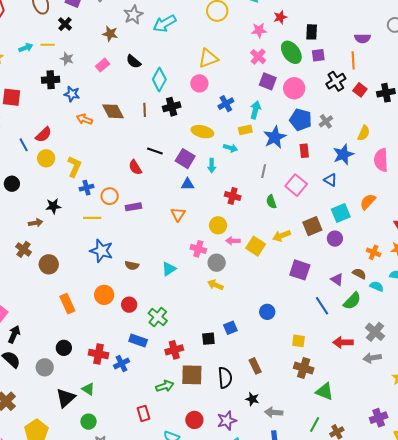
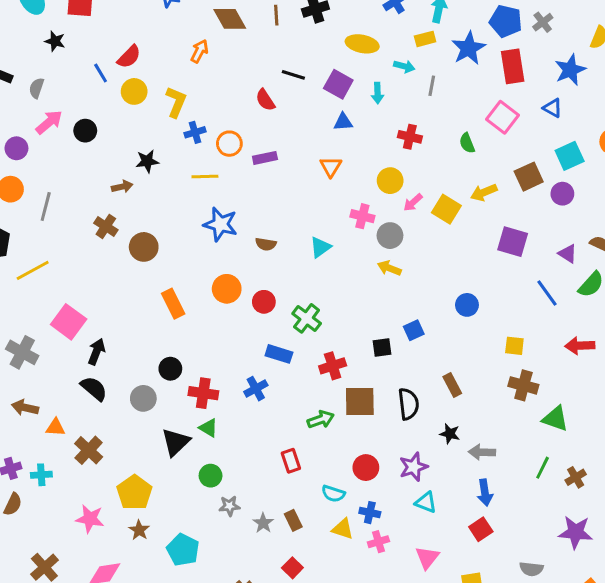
orange arrow: (84, 119) -> (199, 51), moved, turned 98
red rectangle: (304, 151) -> (513, 66), size x1.6
gray line: (264, 171) -> (432, 86), moved
pink arrow: (233, 241) -> (413, 202), turned -40
red cross: (98, 354) -> (203, 393), moved

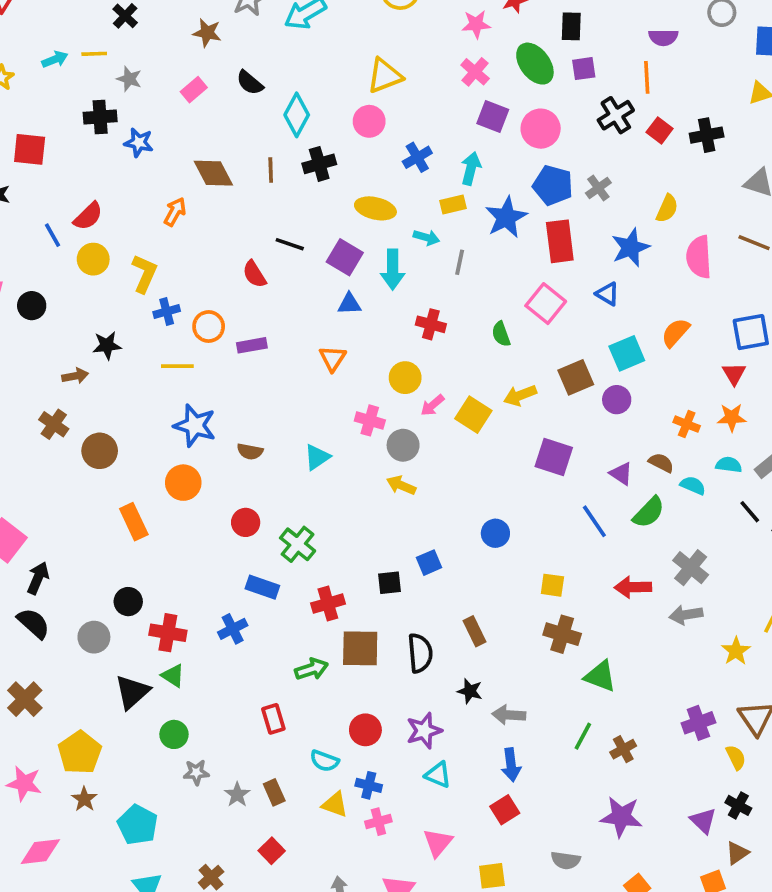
cyan arrow: (377, 93) -> (393, 269), size x1.5
orange circle: (227, 289) -> (183, 483), moved

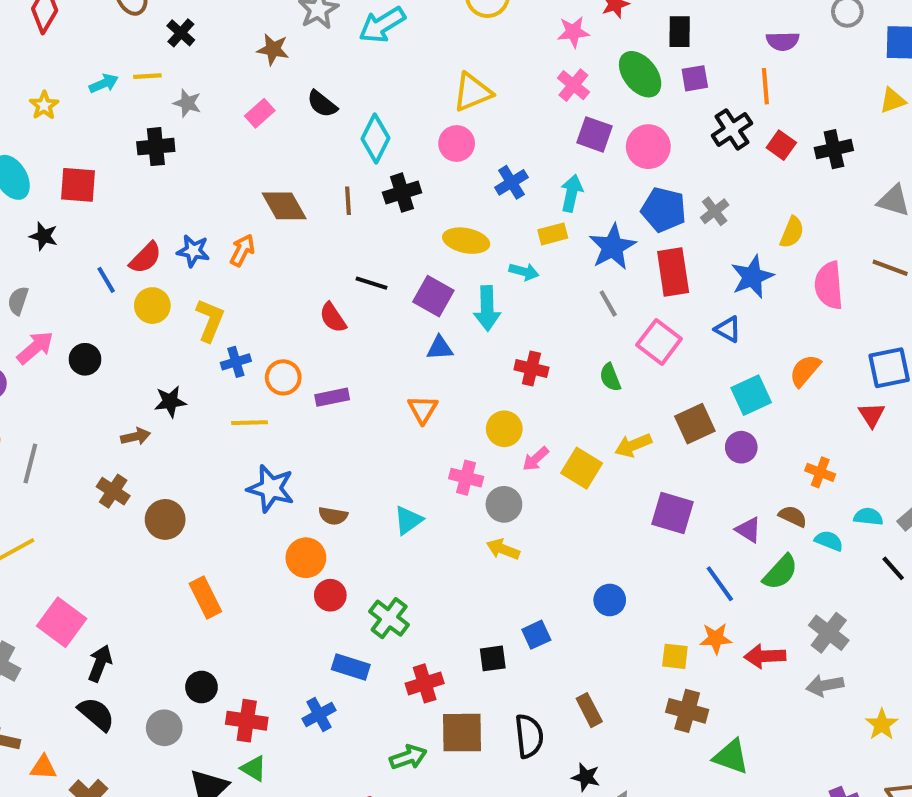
blue star: (139, 143) -> (193, 251), moved
gray line: (460, 262) -> (608, 304), moved, turned -40
orange star: (732, 417) -> (716, 638), moved
orange circle: (183, 483) -> (306, 558), moved

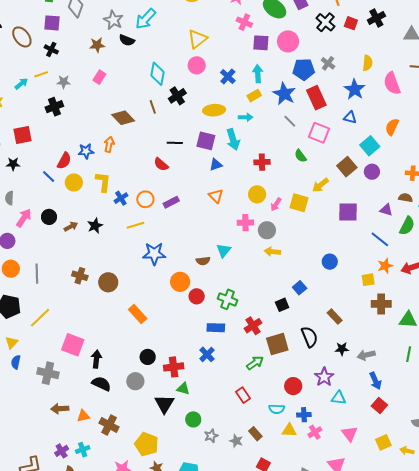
black semicircle: (322, 104) -> (127, 40), moved
brown arrow: (136, 436) -> (71, 227), moved
brown semicircle: (333, 516) -> (203, 261), moved

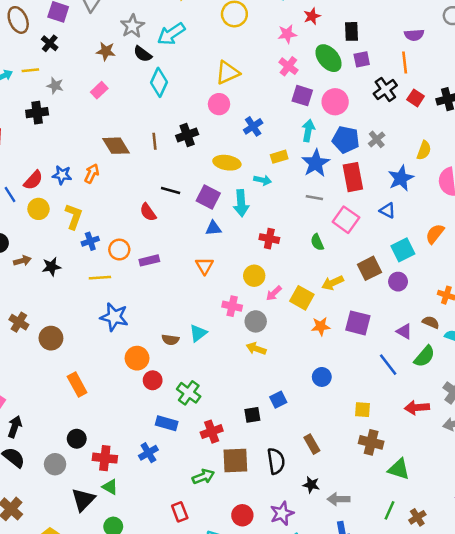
cyan diamond: (158, 74) -> (159, 82), moved
cyan arrow: (258, 74) -> (308, 131), moved
gray line: (290, 121) -> (314, 198), turned -48
orange star: (385, 266) -> (321, 326), moved

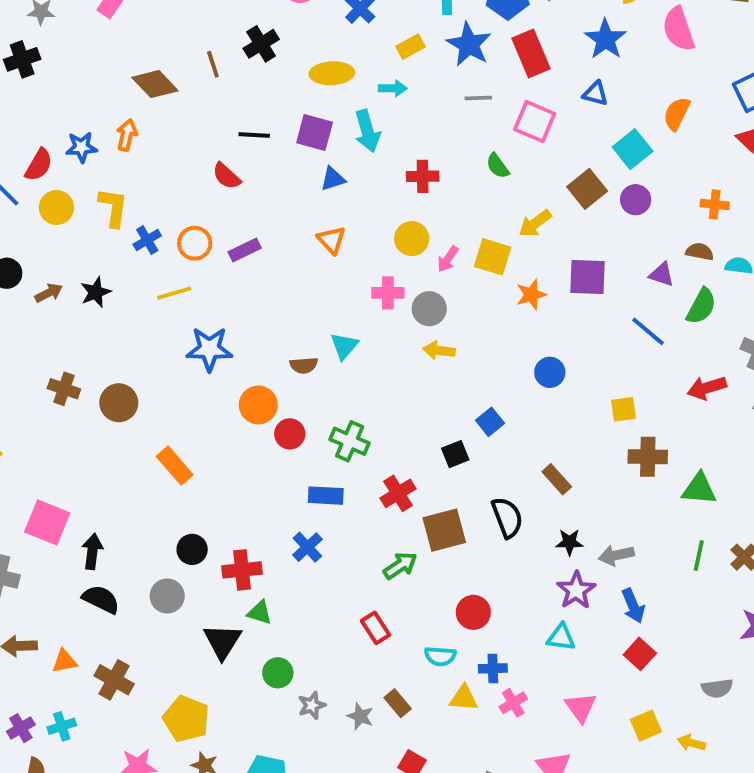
purple star: (282, 513) -> (576, 590), moved

